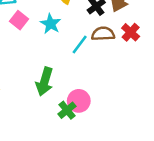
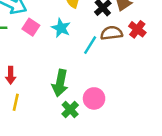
green cross: (67, 110) -> (70, 109), moved

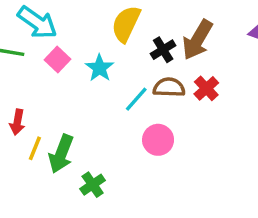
green arrow: (60, 83) -> (61, 154), moved
pink circle: (94, 98) -> (158, 140), moved
yellow line: (16, 102) -> (35, 148), moved

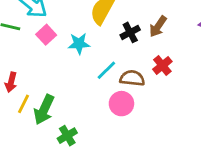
brown arrow: (198, 40) -> (158, 26), size x0.7
cyan star: (100, 68) -> (79, 44), turned 30
brown semicircle: (169, 87) -> (132, 78), moved

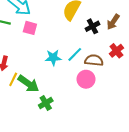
pink square: (46, 35) -> (30, 28), turned -32
cyan star: (79, 44) -> (53, 58), moved
green arrow: (44, 110) -> (28, 84), turned -80

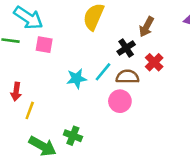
black cross: (92, 26) -> (126, 48), moved
green arrow: (28, 84) -> (43, 146), moved
green cross: (46, 103) -> (73, 136), turned -32

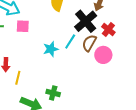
black cross: (126, 48) -> (86, 21), size x1.6
brown semicircle: (127, 77) -> (89, 43), turned -54
pink circle: (120, 101) -> (103, 55), moved

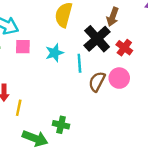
cyan line: (70, 41) -> (79, 63), turned -35
brown semicircle: (89, 43) -> (97, 82), moved
cyan star: (51, 49) -> (55, 53), moved

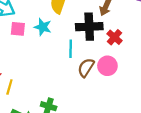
black cross: (97, 39) -> (89, 27), turned 35
cyan star: (55, 53) -> (43, 27), moved, turned 30

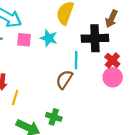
red cross: (114, 37) -> (112, 60), moved
brown semicircle: (86, 68) -> (64, 79), moved

